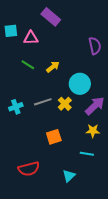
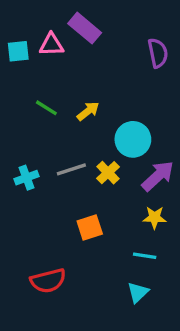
pink triangle: (31, 38) -> (51, 45), moved
purple semicircle: (95, 46) -> (158, 53), moved
cyan triangle: (69, 176) -> (138, 292), moved

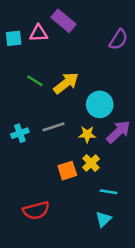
purple semicircle: (158, 53) -> (118, 40), turned 45
yellow arrow: (88, 111) -> (66, 83), size x1.5
yellow cross: (108, 173) -> (91, 163), moved
yellow star: (155, 218) -> (87, 134), moved

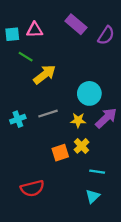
purple rectangle: (64, 21) -> (76, 24), moved
green line: (35, 81) -> (26, 57), moved
yellow arrow: (66, 83) -> (45, 74), moved

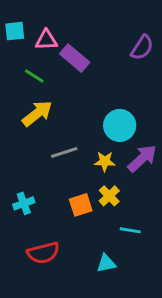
purple rectangle: (76, 24) -> (75, 58), moved
cyan square: (12, 34) -> (15, 31), moved
yellow arrow: (45, 74) -> (37, 113), moved
cyan cross: (18, 119) -> (24, 203), moved
cyan triangle: (93, 196) -> (106, 263), moved, turned 32

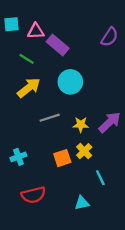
cyan circle: (120, 125) -> (70, 82), moved
cyan line: (130, 230) -> (100, 178), turned 56

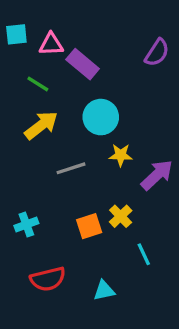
yellow star: (81, 125) -> (121, 155), moved
cyan triangle: (82, 203) -> (104, 291), moved

